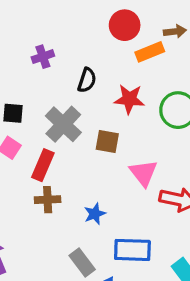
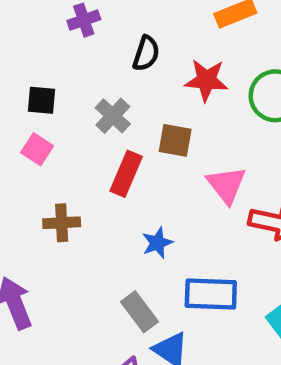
gray cross: (63, 124) -> (113, 116), size x0.7
red rectangle: (43, 165) -> (126, 174), moved
brown cross: (48, 200) -> (62, 223), moved

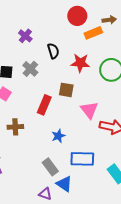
purple cross: (84, 20) -> (25, 36), turned -32
black semicircle: (146, 53) -> (53, 51), turned -35
gray cross: (113, 116) -> (30, 69), moved

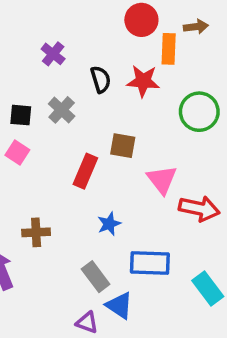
orange rectangle: (93, 33) -> (169, 49), turned -66
red star: (80, 63) -> (143, 81), moved
brown cross: (15, 127) -> (36, 232), moved

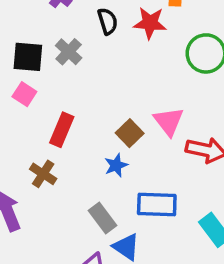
black square: (21, 115) -> (28, 57), size x1.4
brown square: (123, 146) -> (130, 133), moved, turned 36
red rectangle: (85, 171) -> (62, 130), moved
brown cross: (36, 232) -> (43, 174), turned 36

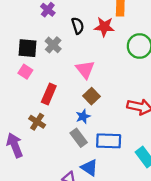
pink triangle: (169, 121) -> (85, 69), moved
gray rectangle: (102, 218) -> (79, 138), moved

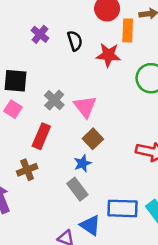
black semicircle: (78, 26) -> (75, 41), moved
gray cross: (53, 45) -> (54, 100), moved
brown cross: (37, 122) -> (27, 170), turned 35
blue rectangle: (109, 141) -> (123, 208), moved

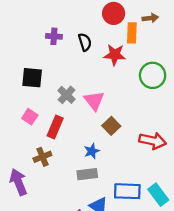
purple cross: (40, 34) -> (54, 36), turned -35
pink square: (13, 109) -> (30, 117), moved
brown square: (93, 139) -> (111, 126), moved
gray rectangle: (77, 189) -> (87, 174), turned -60

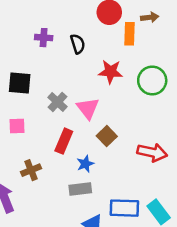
red star: (115, 55) -> (111, 72), moved
pink square: (30, 117) -> (17, 126), turned -35
red rectangle: (55, 127) -> (64, 141), moved

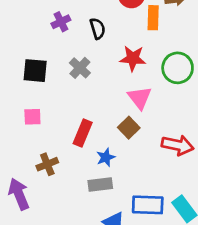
purple cross: (44, 38) -> (61, 22), turned -30
gray cross: (57, 102) -> (80, 68), moved
pink triangle: (88, 108) -> (140, 98), moved

